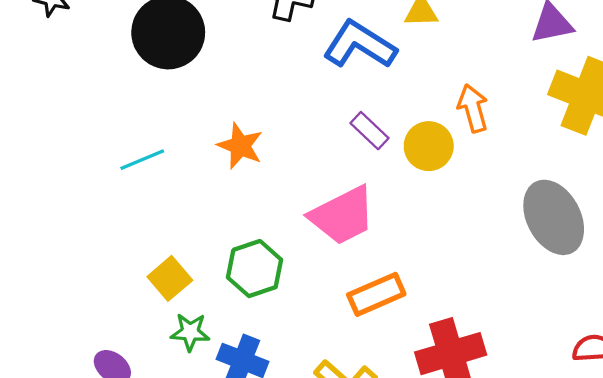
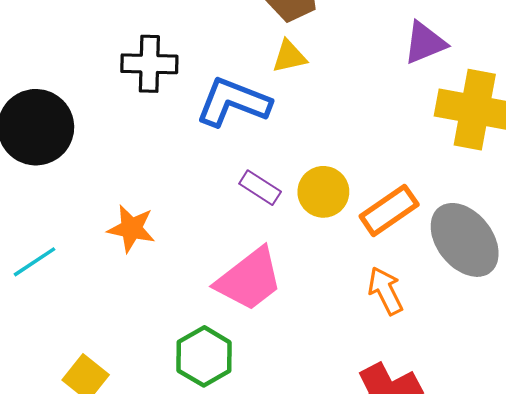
orange arrow: (473, 108) -> (385, 291), moved
green hexagon: (255, 269) -> (204, 356), moved
orange rectangle: (376, 294) -> (389, 210), moved

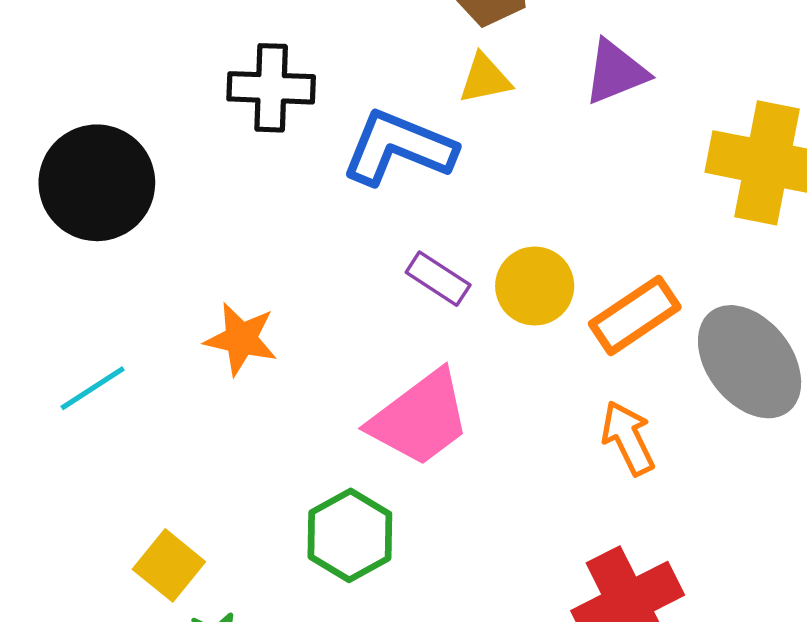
purple triangle: (425, 43) -> (616, 72), moved

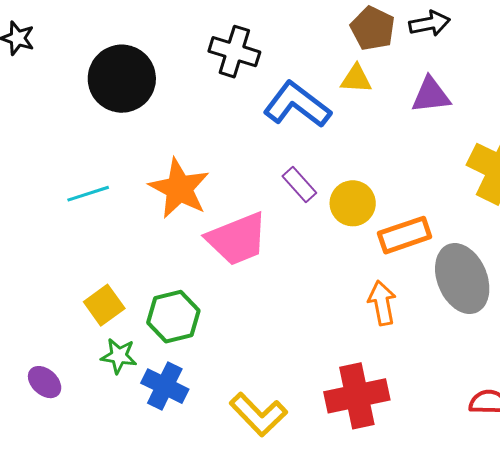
orange star: (241, 339) -> (179, 188), size x1.4
pink trapezoid: (420, 418) -> (237, 239), moved
green hexagon: (350, 535) -> (173, 317), moved

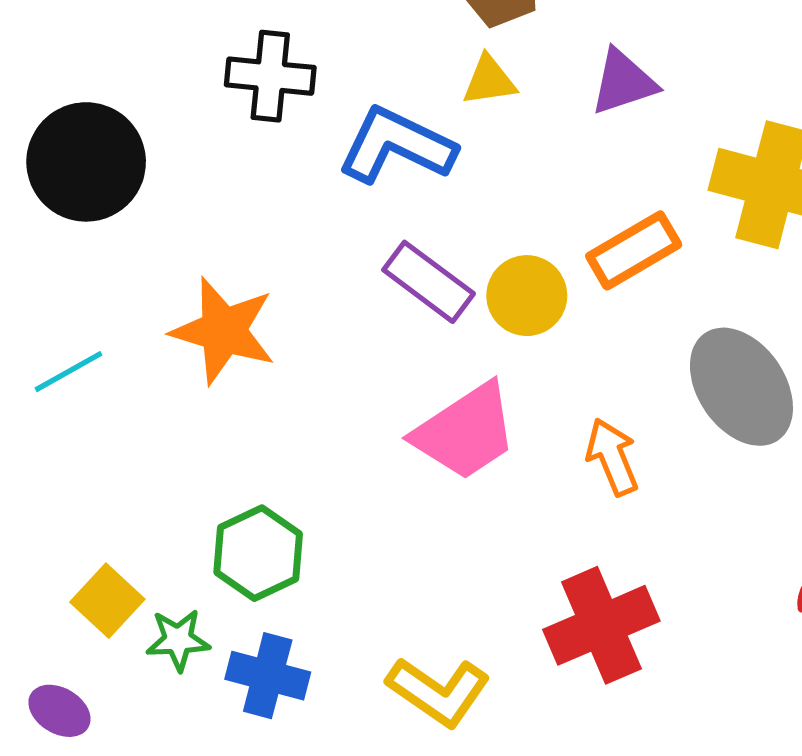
purple rectangle: (299, 184) -> (429, 282), size x1.4
orange rectangle: (405, 235) -> (634, 250), moved
pink trapezoid: (237, 239) -> (465, 432), moved
yellow square: (104, 305) -> (107, 601), moved

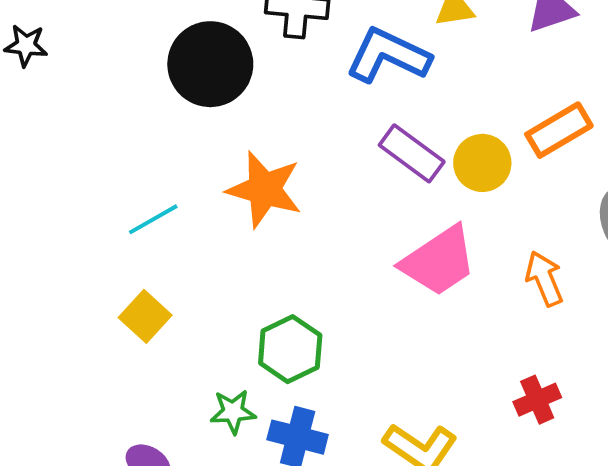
black circle: (86, 162) -> (210, 64), moved
yellow square: (107, 601) -> (145, 316), moved
red cross: (601, 625) -> (537, 400), size x0.6

